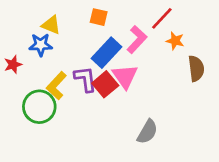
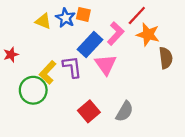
orange star: (175, 41) -> (148, 35), size x1.5
blue star: (41, 45) -> (65, 18), moved, turned 30
red square: (105, 84) -> (89, 111), moved

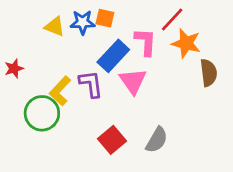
blue star: (65, 18) -> (83, 22), turned -30
pink L-shape: (116, 33) -> (146, 42), turned -40

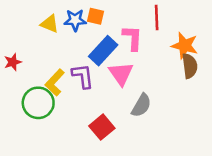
red line: (172, 20) -> (157, 18), turned -45
orange star: (186, 43) -> (185, 46), moved
gray semicircle: (157, 140) -> (141, 105), moved

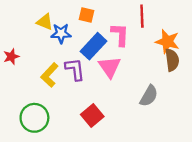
blue star: (75, 20) -> (61, 33), moved
green circle: (38, 103) -> (34, 118), moved
gray semicircle: (141, 105) -> (149, 96), moved

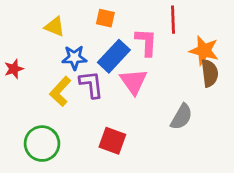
blue star: (61, 33) -> (74, 58), moved
red square: (92, 116) -> (112, 141), turned -30

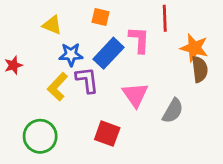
pink triangle: (134, 82) -> (135, 95), moved

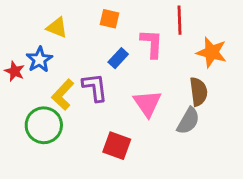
blue rectangle: (108, 53) -> (118, 58), size x0.6
blue star: (71, 55) -> (39, 60), moved, turned -30
red star: (13, 65) -> (15, 71), turned -30
brown semicircle: (200, 69) -> (198, 92), moved
green circle: (40, 136) -> (44, 125), moved

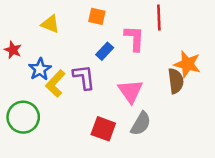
orange star: (212, 52) -> (187, 64), moved
blue star: (39, 60) -> (40, 69), moved
red star: (15, 71) -> (13, 50), moved
gray semicircle: (188, 121) -> (141, 124), moved
green circle: (44, 125) -> (23, 117), moved

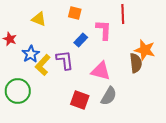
pink triangle: (130, 91) -> (101, 71), turned -40

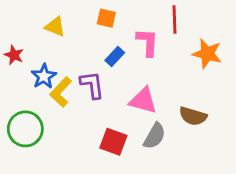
orange star: (145, 50) -> (207, 54), moved
brown semicircle: (136, 63) -> (193, 116), moved, turned 114

